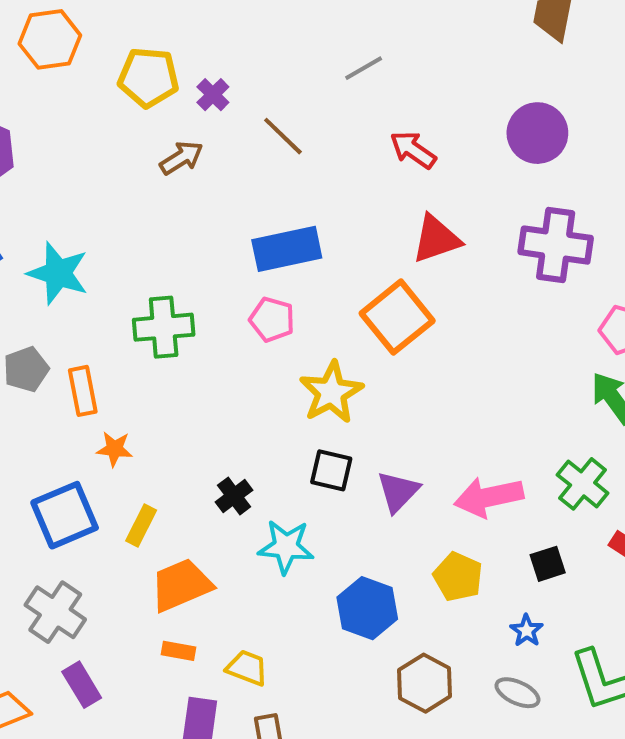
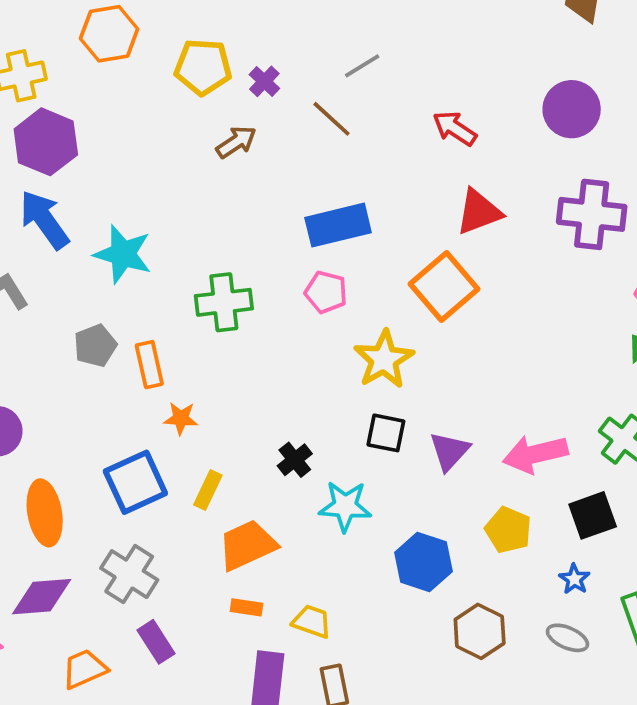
gray line: (364, 68) -> (362, 66), moved
black square: (548, 564) -> (593, 515), size x1.4

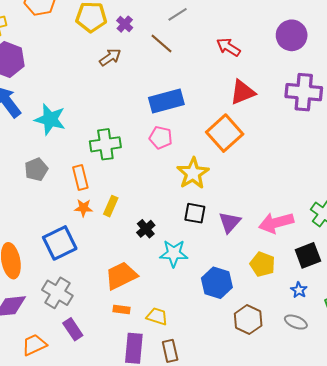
orange rectangle: (149, 365) -> (80, 178), moved
yellow rectangle: (208, 490) -> (111, 206), moved

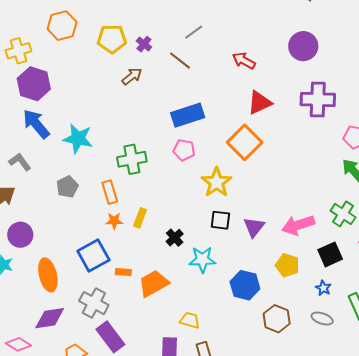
orange rectangle: (121, 309) -> (123, 272), moved
purple rectangle: (73, 329) -> (110, 337), size x1.4

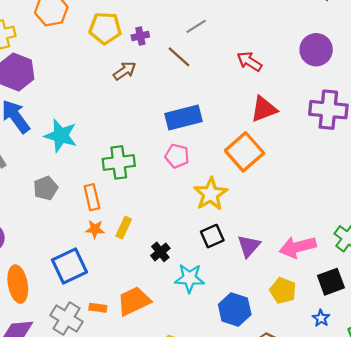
purple cross: (144, 44) -> (140, 36), turned 35
black square: (220, 220) -> (212, 236), turned -35
orange rectangle: (123, 272) -> (98, 308), moved

